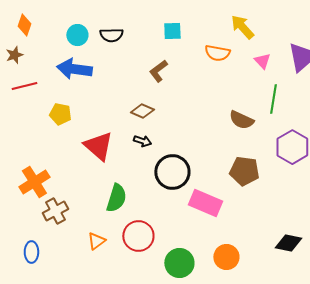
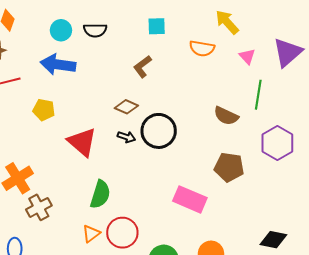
black circle: (172, 172) -> (159, 131), moved
orange triangle: (96, 241) -> (91, 234), moved

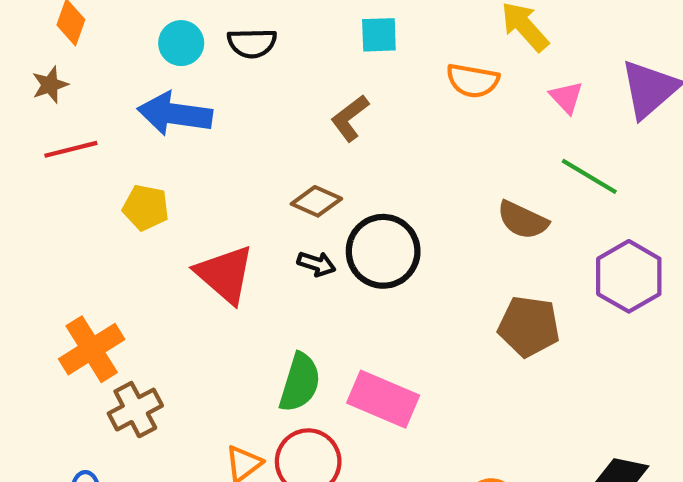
green line: (258, 95) -> (589, 176), turned -68
green semicircle: (100, 194) -> (300, 382), moved
pink rectangle: (190, 199) -> (383, 399), moved

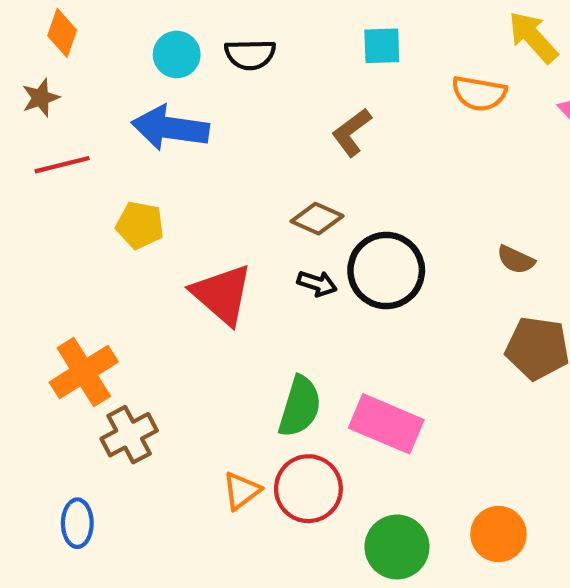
brown semicircle: (523, 220) -> (516, 260), moved, size x0.7

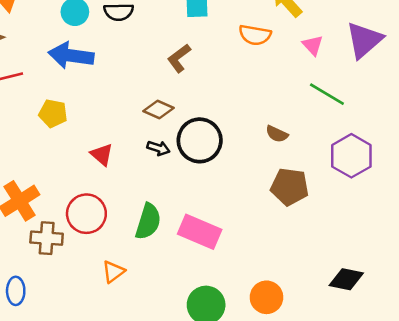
red triangle: (222, 294) -> (102, 155), size x0.6
brown cross: (129, 435) -> (47, 238), turned 32
red circle: (308, 489) -> (86, 214), moved

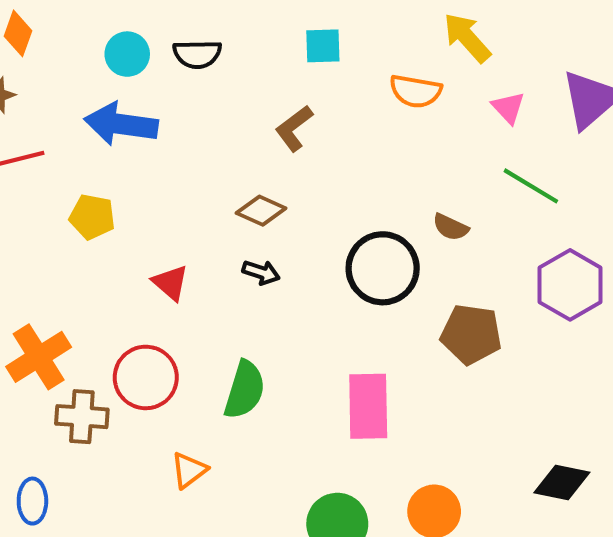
brown semicircle: (277, 134) -> (451, 227), moved
black circle: (200, 140) -> (383, 268), moved
pink rectangle: (200, 232) -> (368, 406), moved, turned 66

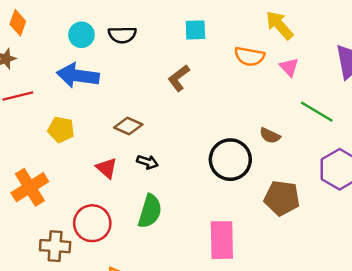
pink triangle: (508, 108) -> (289, 67), moved
brown diamond: (261, 211) -> (128, 126), moved
black arrow: (261, 272) -> (147, 162), moved
orange cross: (39, 357) -> (30, 187), moved
green semicircle: (245, 390) -> (150, 211), moved

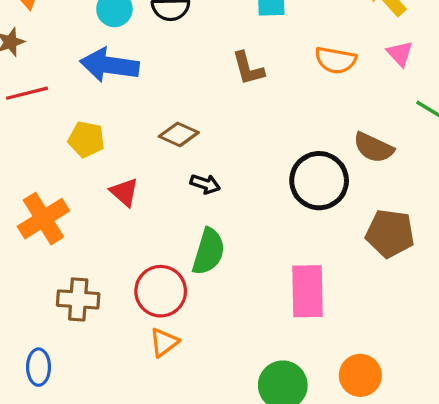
orange semicircle: (250, 56) -> (336, 60), moved
brown L-shape: (179, 78) -> (248, 68), turned -68
brown semicircle: (270, 136) -> (374, 148), size x1.4
red triangle: (107, 168) -> (124, 192), moved
red circle: (92, 223) -> (161, 291), moved

